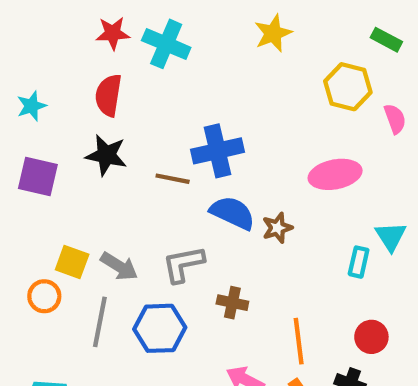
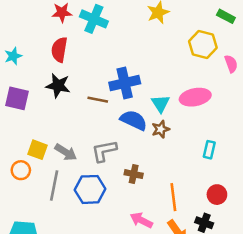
cyan triangle: (391, 236) -> (161, 104), moved

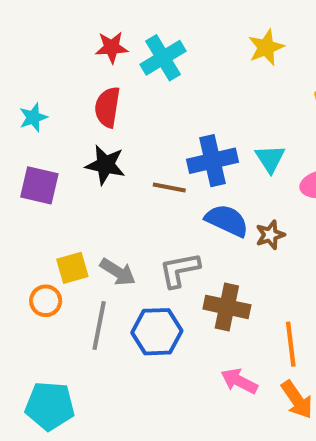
cyan cross: (94, 19) -> (163, 58), turned 36
cyan triangle: (161, 104) -> (270, 159), moved
yellow square: (37, 150) -> (72, 268), turned -36
brown cross: (134, 174) -> (227, 307), size x1.5

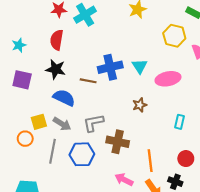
blue semicircle: (227, 220) -> (64, 98), moved

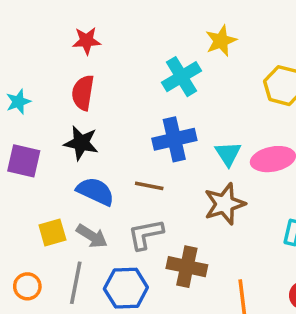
cyan cross: (85, 15) -> (182, 77), moved
cyan triangle: (140, 66) -> (228, 154), moved
brown line: (88, 81) -> (149, 186), moved
brown star: (140, 105) -> (225, 204), size x1.6
orange circle: (25, 139) -> (27, 286), moved

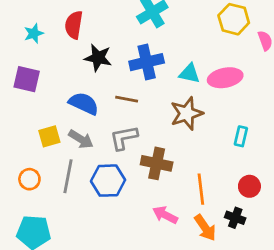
cyan star: (18, 102) -> (34, 33), moved
black star: (81, 143) -> (98, 58), moved
cyan triangle: (228, 154) -> (189, 73), turned -45

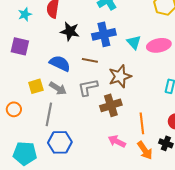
cyan triangle: (189, 73) -> (134, 42), turned 35
brown star: (187, 113) -> (120, 76), moved
brown cross: (157, 163) -> (111, 105), turned -30
orange circle: (29, 179) -> (14, 109), moved
blue hexagon: (108, 181) -> (60, 142), moved

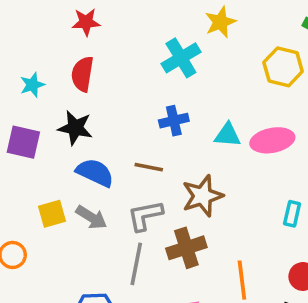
black star: (70, 31) -> (75, 128), moved
blue cross: (104, 34) -> (174, 121), size x0.7
cyan triangle: (134, 42) -> (228, 135), turned -42
gray line: (49, 114) -> (136, 264), moved

